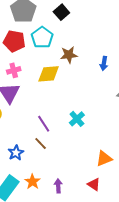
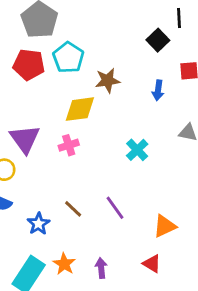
black square: (61, 12) -> (158, 40), moved
pink cross: (14, 70) -> (69, 145), moved
cyan cross: (77, 119) -> (137, 150), moved
purple line: (44, 124) -> (115, 208), moved

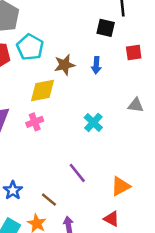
black square: (158, 40) -> (106, 28), turned -30
blue arrow: (158, 90) -> (96, 65), moved
brown line: (73, 209) -> (49, 200), moved

